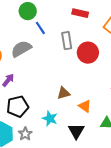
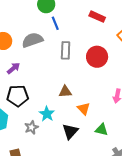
gray rectangle: (67, 41) -> (66, 50), moved
gray star: (25, 134) -> (31, 127), moved

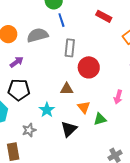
red circle: (97, 57) -> (89, 67), moved
gray star: (31, 127) -> (29, 130), moved
green triangle: (102, 130) -> (100, 119), moved, turned -32

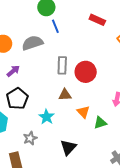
gray rectangle: (70, 48) -> (62, 65), moved
black pentagon: (19, 90) -> (17, 99), turned -30
black triangle: (69, 129) -> (68, 147), moved

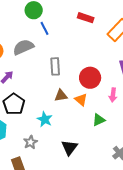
red circle: (86, 72) -> (90, 78), moved
orange triangle: (83, 112) -> (81, 100), moved

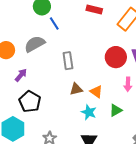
red circle: (90, 78) -> (116, 57), moved
cyan star: (45, 119) -> (89, 112), moved

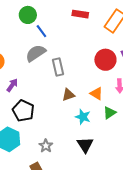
gray semicircle: (35, 44) -> (36, 53), moved
orange triangle: (96, 92) -> (96, 93), moved

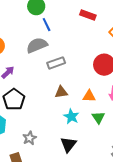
gray rectangle: (58, 67) -> (56, 63), turned 72
orange triangle: (96, 93) -> (89, 96), turned -40
green triangle: (110, 113) -> (98, 117), turned -40

